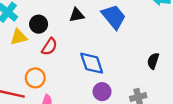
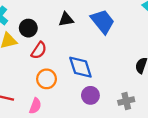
orange circle: (35, 78) -> (47, 79), moved

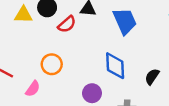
red semicircle: (39, 50) -> (67, 24), moved
blue diamond: (80, 67) -> (115, 66), moved

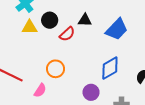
blue trapezoid: (125, 21) -> (117, 29), turned 70
blue diamond: (115, 66) -> (110, 68), turned 65

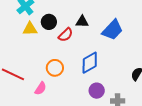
blue diamond: (110, 68) -> (90, 63), moved
purple circle: (91, 92) -> (97, 91), moved

